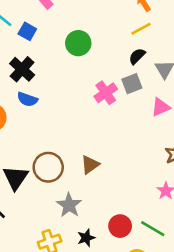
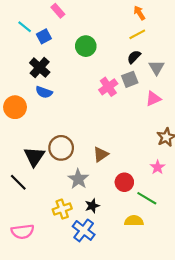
blue square: (27, 31) -> (44, 36), turned 32
brown triangle: (90, 165) -> (101, 154), moved
red circle: (120, 226) -> (124, 182), moved

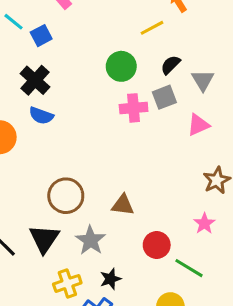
yellow line: (137, 34) -> (152, 28), moved
green circle: (86, 46) -> (121, 66), moved
pink cross: (108, 87) -> (134, 108), turned 30
brown triangle: (101, 154) -> (123, 205), turned 42
black triangle: (34, 156) -> (44, 239), moved

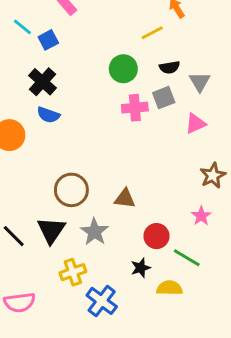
black semicircle: (171, 65) -> (169, 67), turned -144
black star: (110, 279) -> (141, 268), moved

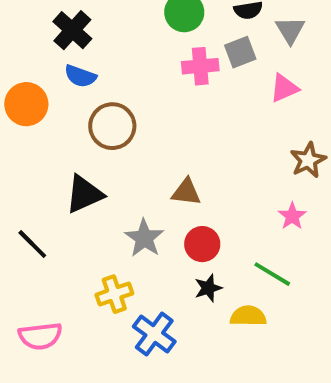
brown circle: (71, 190) -> (112, 126), moved
black triangle: (51, 230) -> (84, 194), moved, turned 32
red circle: (156, 236) -> (202, 244), moved

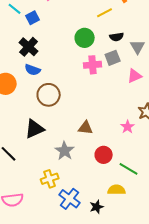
pink star: (292, 216) -> (128, 127), moved
red circle: (202, 244) -> (104, 155), moved
black star: (208, 288) -> (97, 207), moved

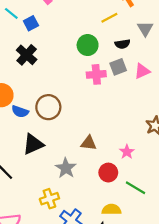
gray triangle: (138, 47) -> (145, 29), moved
blue semicircle: (33, 70) -> (20, 111), moved
pink triangle: (135, 76) -> (142, 71), moved
pink star: (128, 127) -> (127, 152), moved
yellow semicircle: (117, 190) -> (112, 210), moved

